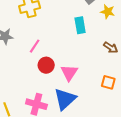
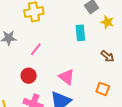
red circle: (46, 65) -> (29, 76), moved
pink triangle: (69, 73) -> (67, 77), turned -30

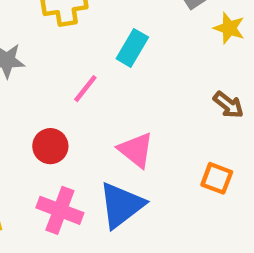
cyan rectangle: (80, 33) -> (132, 48), moved, turned 35
pink line: (36, 49) -> (85, 89), moved

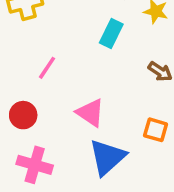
cyan rectangle: (132, 48) -> (111, 34), moved
blue triangle: (121, 205) -> (107, 157), moved

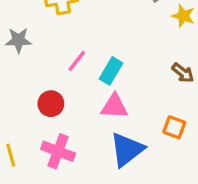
cyan rectangle: (111, 34) -> (111, 71), moved
pink triangle: (90, 113) -> (114, 106), turned -36

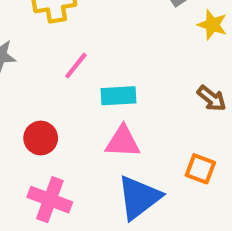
pink line: (77, 61) -> (76, 66), moved
cyan rectangle: (111, 71) -> (119, 96), turned 56

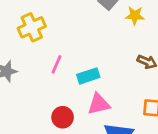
red circle: (41, 138) -> (63, 117), moved

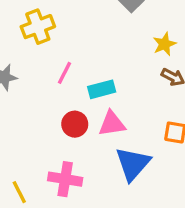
yellow star: (135, 16) -> (165, 44), moved, turned -30
red circle: (63, 117) -> (75, 124), moved

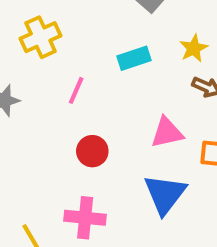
cyan rectangle: (102, 89) -> (134, 58), moved
pink triangle: (112, 124) -> (167, 133), moved

